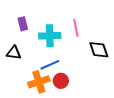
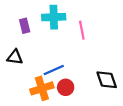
cyan cross: (50, 36) -> (54, 17), moved
black diamond: (99, 50) -> (107, 80), moved

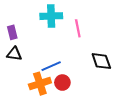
purple rectangle: (25, 26) -> (12, 32), moved
black diamond: (107, 80) -> (101, 61), moved

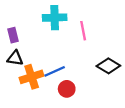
black diamond: (101, 61) -> (108, 66), turned -40
orange cross: (40, 84) -> (32, 77), moved

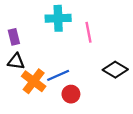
orange cross: (32, 77) -> (34, 81), turned -35

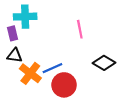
cyan cross: (58, 18) -> (25, 17), moved
red circle: (71, 94) -> (64, 85), size x1.5

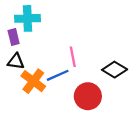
pink line: (80, 29) -> (73, 57), moved
red circle: (64, 85) -> (88, 96), moved

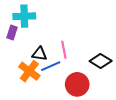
purple rectangle: (14, 37) -> (12, 32), turned 32
black triangle: (16, 61) -> (39, 54), moved

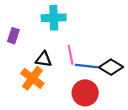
cyan cross: (24, 16) -> (54, 18), moved
blue line: (51, 66) -> (86, 66), moved, turned 30

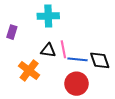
black triangle: (44, 59) -> (48, 50), moved
black diamond: (111, 67) -> (100, 60), turned 40

